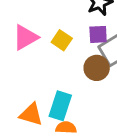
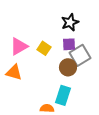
cyan rectangle: (60, 106) -> (63, 95), moved
orange triangle: (31, 114) -> (14, 72), moved

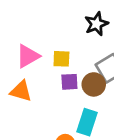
purple square: (69, 44) -> (69, 82), moved
yellow square: (44, 48) -> (61, 59), turned -32

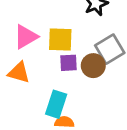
yellow square: (61, 59) -> (60, 39), size x1.4
cyan rectangle: (87, 122) -> (56, 104), moved

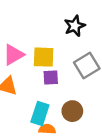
brown circle: (93, 66) -> (72, 111), moved

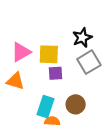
black star: (75, 26) -> (82, 38), moved

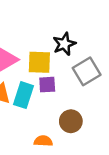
black star: (82, 38) -> (64, 44), moved
cyan rectangle: (45, 107) -> (24, 95), moved

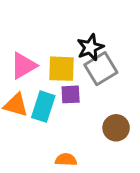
gray square: (87, 71) -> (101, 69), moved
brown circle: (71, 121) -> (116, 128), moved

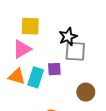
yellow square: (61, 69) -> (30, 26), moved
gray square: (101, 69) -> (75, 51), turned 35

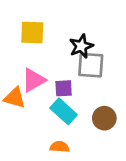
pink triangle: (22, 49) -> (34, 80), moved
cyan rectangle: (36, 77) -> (64, 111), moved, turned -66

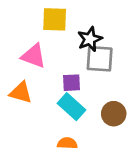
yellow square: (32, 33) -> (55, 19), moved
pink triangle: (34, 80) -> (33, 56), moved, turned 50

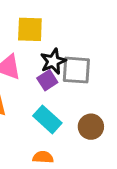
black star: (90, 39) -> (53, 61), moved
purple square: (71, 83) -> (47, 80), moved, turned -30

